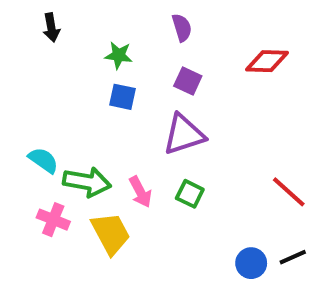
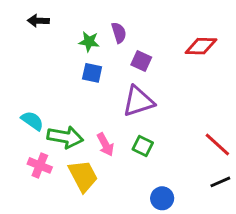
black arrow: (51, 28) -> (38, 21), turned 102
purple semicircle: (182, 28) -> (119, 33), moved
black line: (293, 257) -> (220, 182), moved
blue circle: (251, 263) -> (162, 198), moved

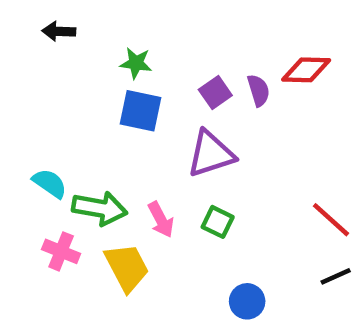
purple semicircle: (119, 33) -> (258, 90), moved
purple square: (141, 61) -> (215, 93), turned 30
blue square: (92, 73) -> (140, 111), size x1.4

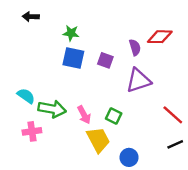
purple square: (215, 93) -> (105, 60), moved, turned -35
purple triangle: (211, 154) -> (138, 80), moved
pink cross: (61, 251) -> (32, 131), turned -30
yellow trapezoid: (127, 267) -> (98, 140), moved

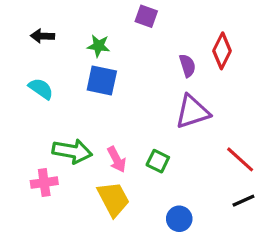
black arrow: (31, 17) -> (43, 36), moved
red diamond: (160, 37) -> (222, 51), turned -65
purple square: (105, 60) -> (146, 16), moved
cyan semicircle: (26, 96) -> (41, 89), moved
yellow trapezoid: (98, 140) -> (113, 199), moved

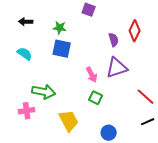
pink arrow: (117, 159) -> (92, 75), moved

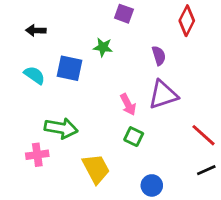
green star: (60, 28) -> (103, 47), moved
red diamond: (135, 31) -> (187, 21), moved
blue square: (62, 49) -> (69, 68), moved

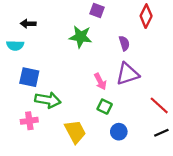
green star: (103, 47) -> (81, 37), size x1.5
blue square: (69, 68) -> (29, 77), moved
cyan semicircle: (34, 75) -> (15, 45), moved, turned 147
blue circle: (152, 185) -> (119, 132), moved

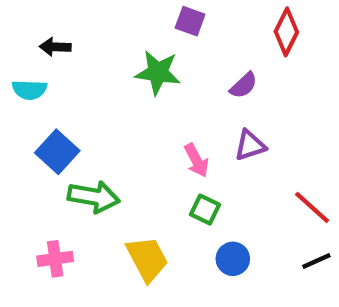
purple semicircle: (124, 43) -> (244, 85), turned 64
purple triangle: (128, 74) -> (250, 145), size x0.7
blue square: (29, 77) -> (57, 152), turned 30
pink cross: (29, 121) -> (55, 259), moved

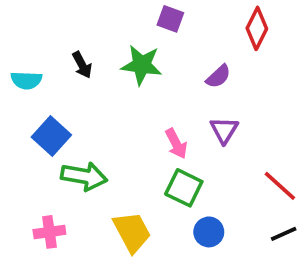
black arrow: (55, 47) -> (82, 65), moved, turned -120
purple triangle: (250, 145) -> (224, 130), turned -40
green square: (205, 210) -> (184, 188), size x1.4

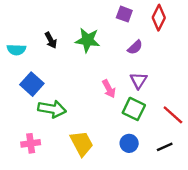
purple square: (170, 19) -> (124, 14), moved
green square: (184, 188) -> (134, 109), moved
black line: (284, 234) -> (165, 147), moved

